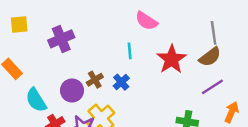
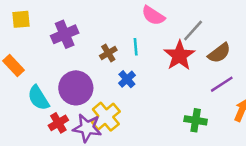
gray line: (214, 33) -> (193, 31), moved, turned 50
brown cross: (95, 80) -> (108, 53), moved
purple circle: (72, 90) -> (76, 88), size x1.4

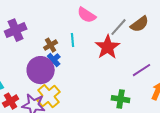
brown semicircle: (219, 53) -> (140, 24), moved
blue cross: (127, 79) -> (54, 60), moved
purple circle: (76, 88) -> (41, 70), moved

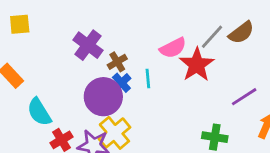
pink semicircle: (87, 15) -> (173, 48), moved, turned -60
purple cross: (16, 30) -> (88, 45), moved, turned -30
cyan line: (73, 40) -> (148, 79), moved

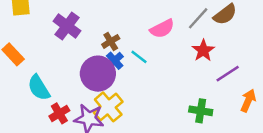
purple cross: (88, 45) -> (67, 26), moved
red star: (197, 65) -> (203, 50), moved, size x0.7
cyan line: (148, 79) -> (139, 57), turned -48

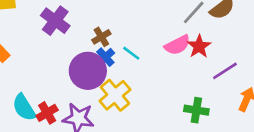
pink semicircle: (162, 29) -> (177, 45), moved
cyan semicircle: (39, 88) -> (24, 107), moved
yellow cross: (108, 107) -> (115, 95), moved

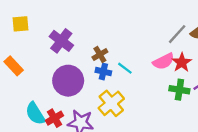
blue cross: (105, 57) -> (103, 72), turned -35
purple circle: (88, 71) -> (68, 81), moved
green cross: (196, 110) -> (179, 90), moved

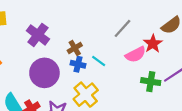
gray line: (177, 34) -> (123, 28), moved
red star: (182, 62) -> (153, 44), moved

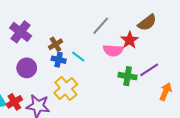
pink semicircle: (136, 54) -> (113, 50), turned 30
purple circle: (44, 73) -> (27, 68), size x0.7

